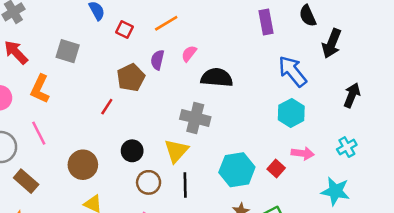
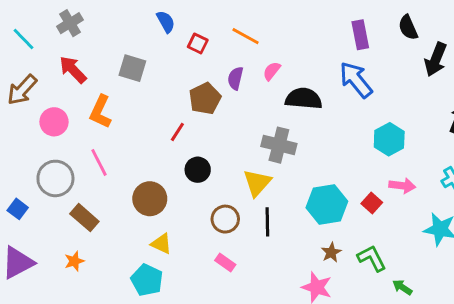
orange line: (166, 23) -> (246, 36), turned 60
blue arrow: (293, 71) -> (356, 80), moved
black circle: (132, 151) -> (198, 170), moved

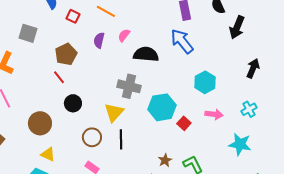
brown pentagon: (205, 99) -> (66, 54), moved
red line: (177, 132) -> (59, 77), turned -72
red square: (372, 203) -> (184, 123), moved
cyan hexagon: (327, 205) -> (162, 107), moved

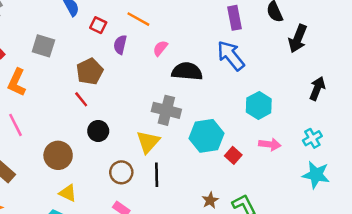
purple semicircle: (99, 40) -> (120, 45), moved
cyan star: (240, 144) -> (316, 175), moved

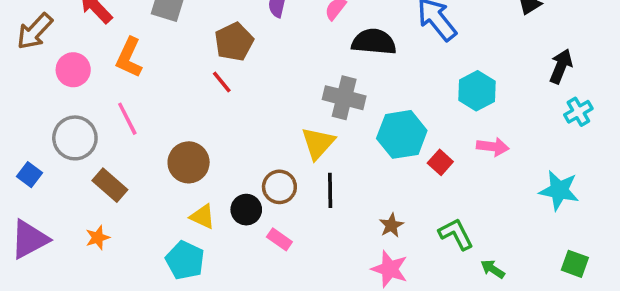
black circle: (98, 131) -> (246, 210), moved
cyan cross: (312, 138) -> (578, 112), moved
brown star: (210, 200) -> (391, 225), moved

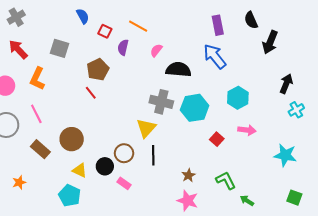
cyan hexagon: (402, 134) -> (195, 108), moved
brown rectangle: (110, 185) -> (40, 149), moved

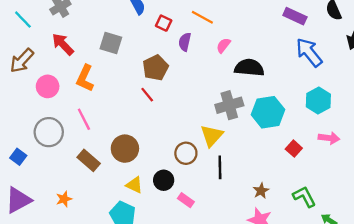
purple rectangle: (218, 25) -> (295, 16), turned -54
blue arrow: (215, 56) -> (309, 52), moved
gray cross: (161, 102) -> (229, 105), turned -30
brown circle: (124, 153) -> (186, 153), moved

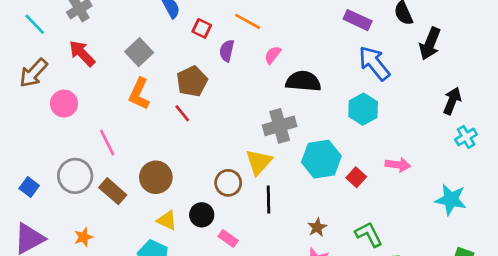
gray square: (111, 43) -> (139, 52), turned 30
orange L-shape: (85, 78) -> (139, 94), moved
cyan hexagon: (318, 100) -> (363, 109), moved
cyan hexagon: (268, 112) -> (321, 159), moved
gray circle: (49, 132) -> (75, 176), moved

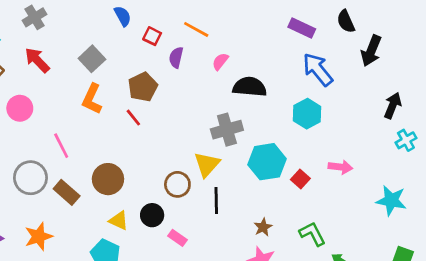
orange star: (83, 237) -> (39, 237), size x1.5

